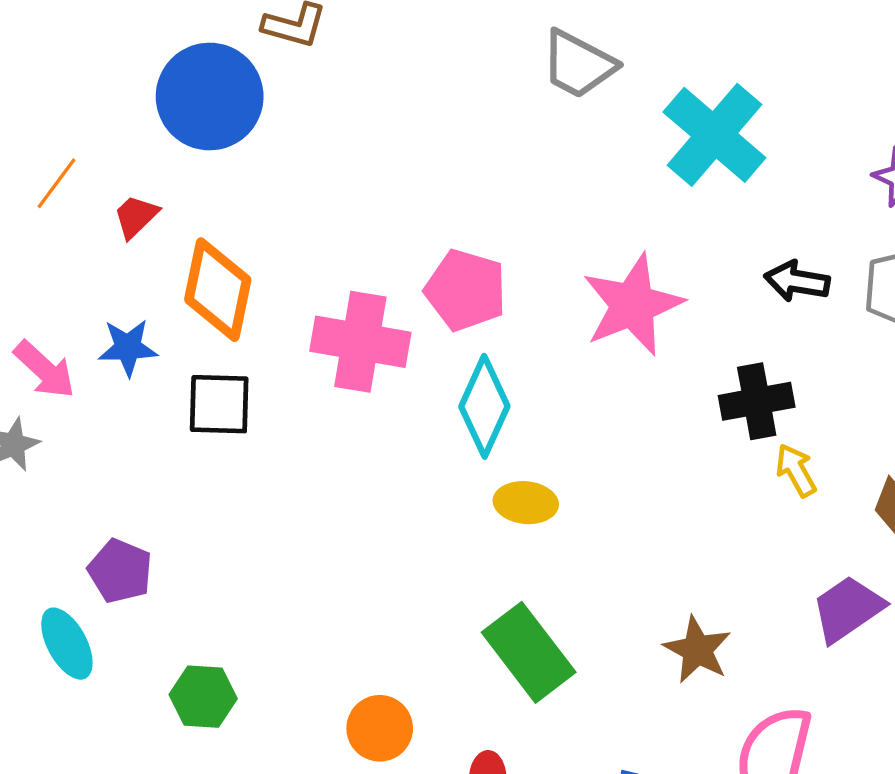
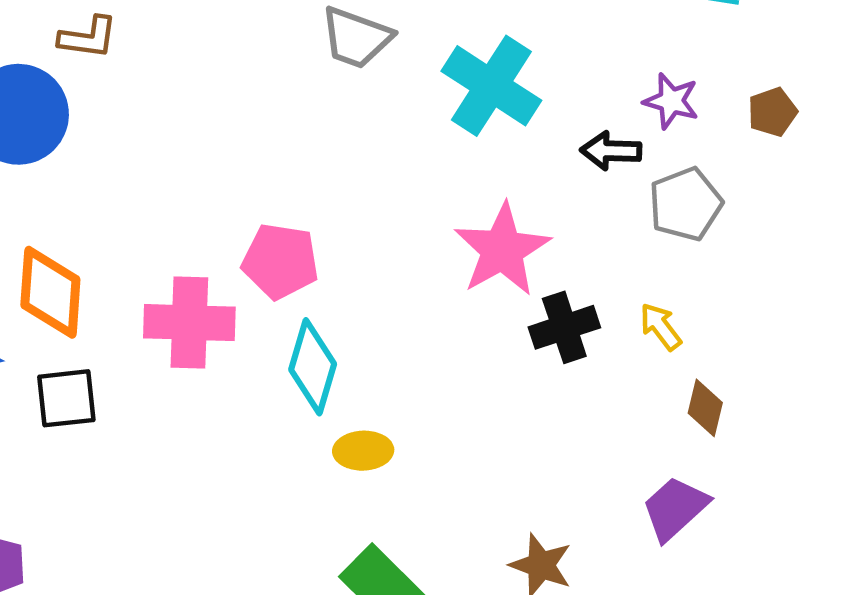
black arrow: (797, 281) -> (611, 151), moved
pink star: (633, 305) -> (502, 250), moved
yellow arrow: (796, 470) -> (661, 327), moved

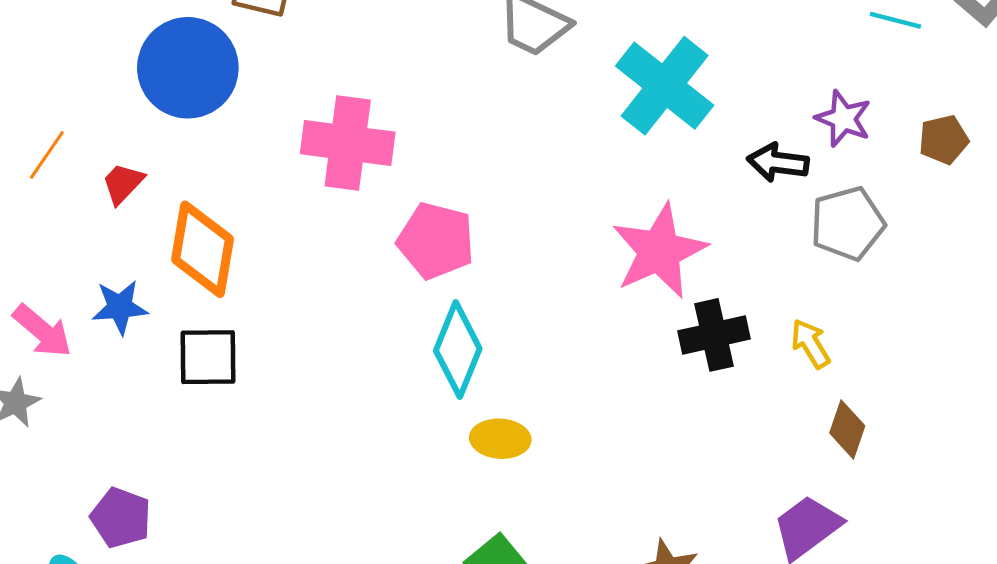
pink cross: (189, 323) -> (348, 143), moved

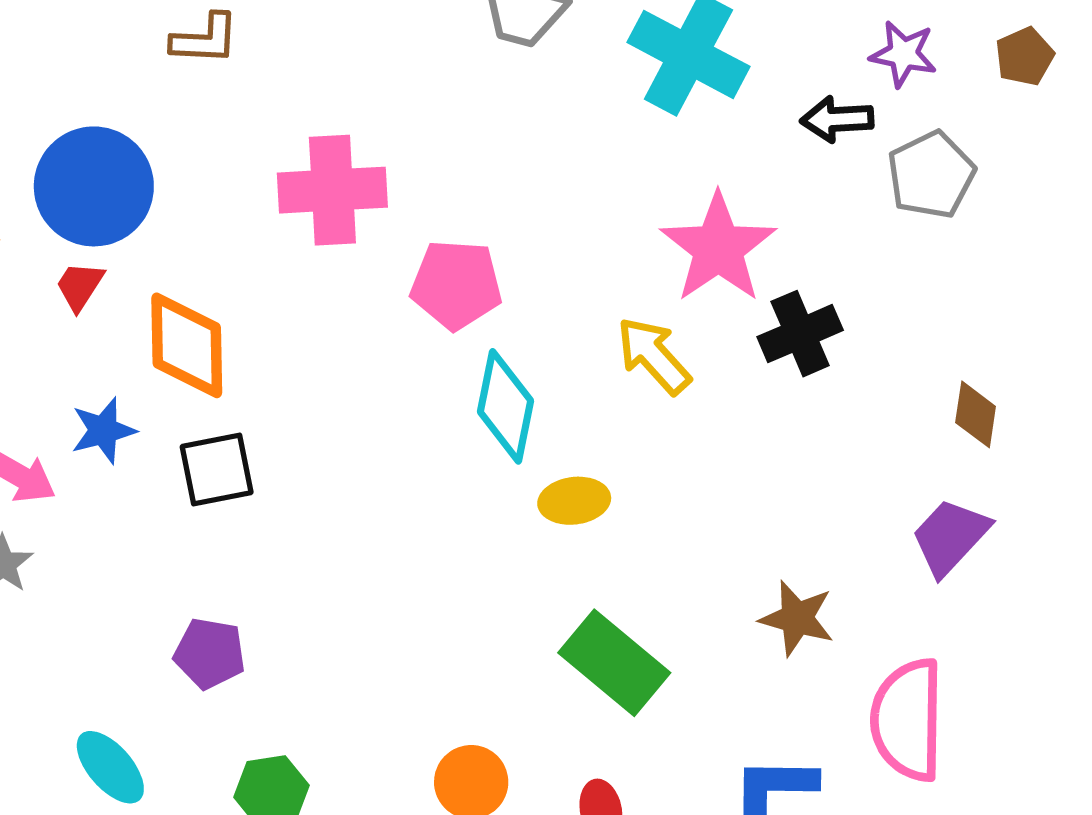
blue circle: (188, 68) -> (94, 186), moved
yellow arrow: (811, 344) -> (654, 356), moved, size x1.4
purple pentagon: (121, 518) -> (210, 653), moved

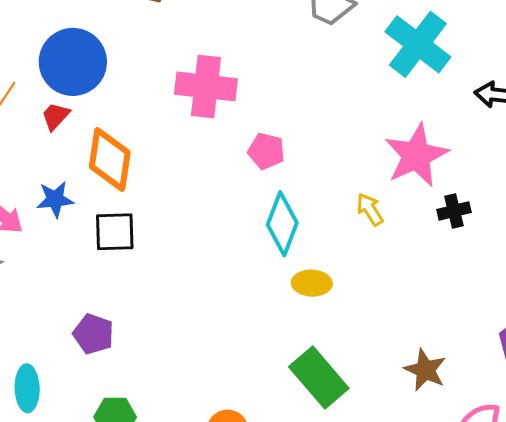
pink pentagon: (456, 285) -> (266, 151), size x0.7
black cross: (800, 334) -> (454, 211), size x0.7
yellow arrow: (654, 356) -> (370, 209), size x0.7
cyan ellipse: (110, 767) -> (27, 388), turned 30

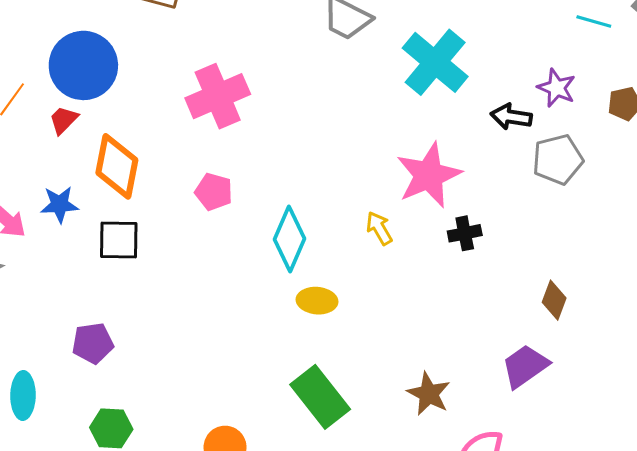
pink cross: (206, 86) -> (218, 96), turned -32
pink pentagon: (266, 151) -> (214, 192), moved
purple pentagon: (93, 334) -> (93, 343), turned -30

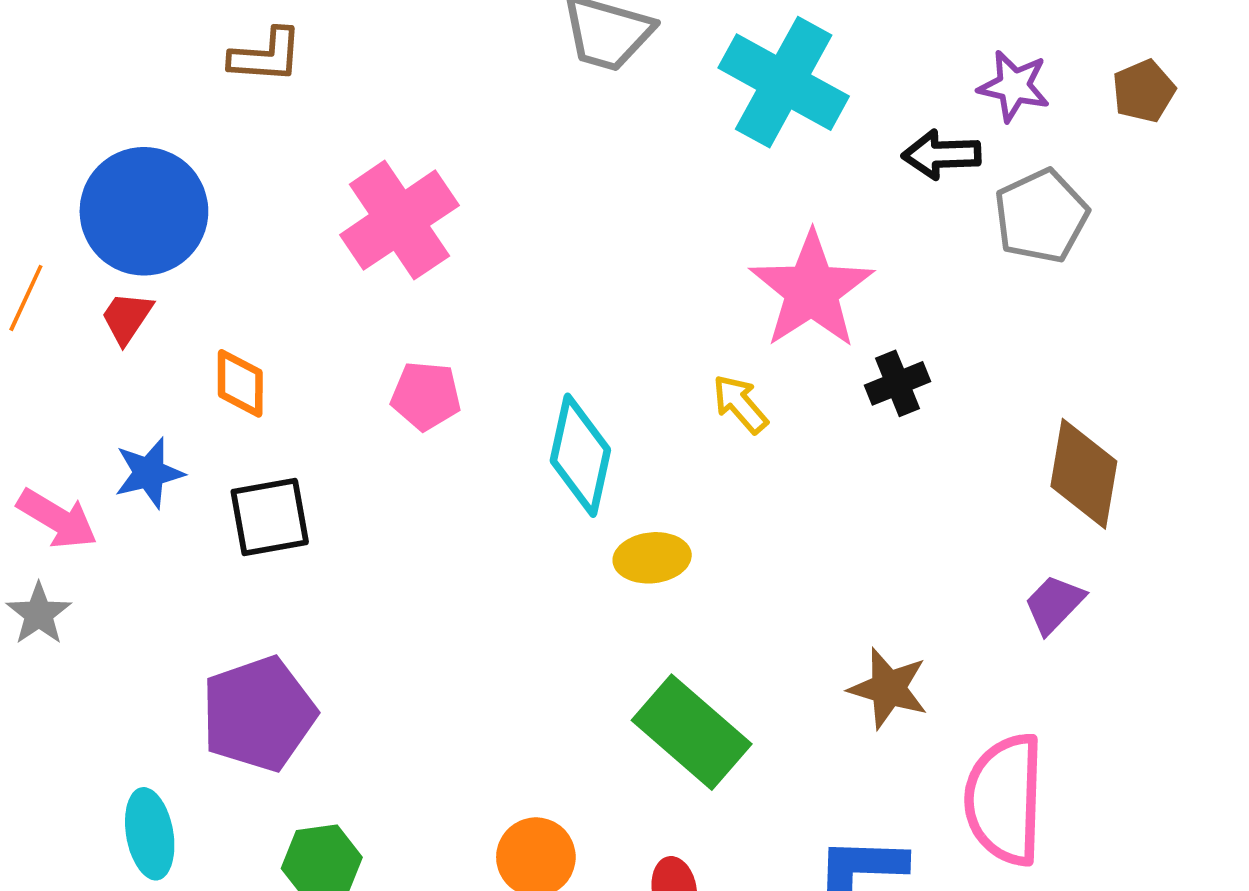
orange diamond: (117, 166) -> (240, 383), size x0.6
brown diamond: (554, 300) -> (1084, 474), size x1.5
purple pentagon: (93, 343) -> (258, 714), size x1.5
purple trapezoid: (525, 366) -> (1054, 604), size x0.7

